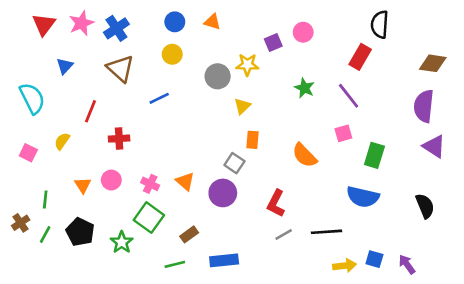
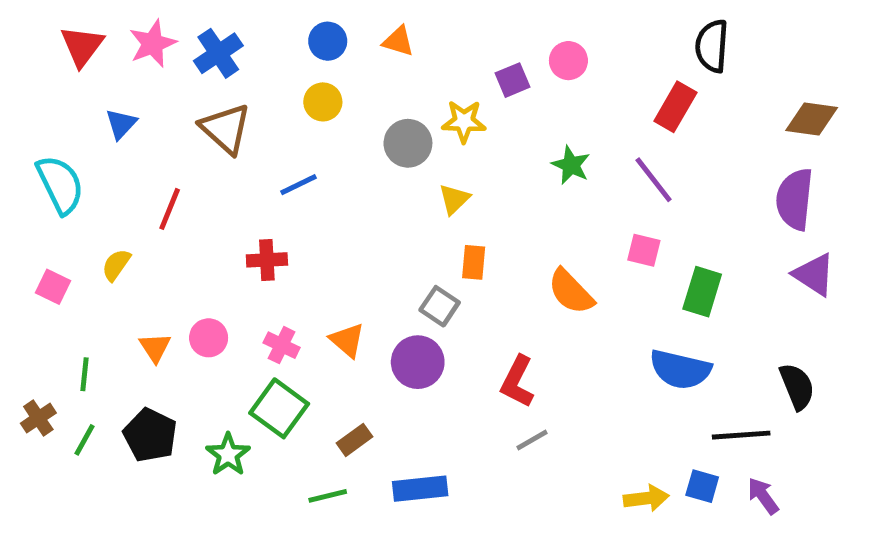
pink square: (343, 133) -> (644, 250), turned 30
red cross: (119, 139) -> (267, 260), moved
black line: (326, 232) -> (741, 435), moved

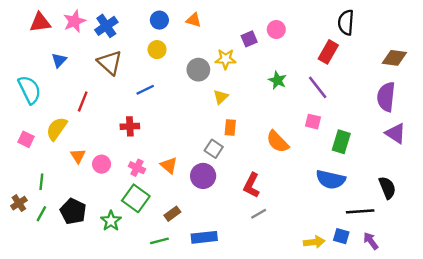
red triangle: (82, 46) -> (40, 22), turned 45
yellow semicircle: (116, 265) -> (57, 129), size x1.5
orange triangle: (155, 348) -> (78, 156), moved

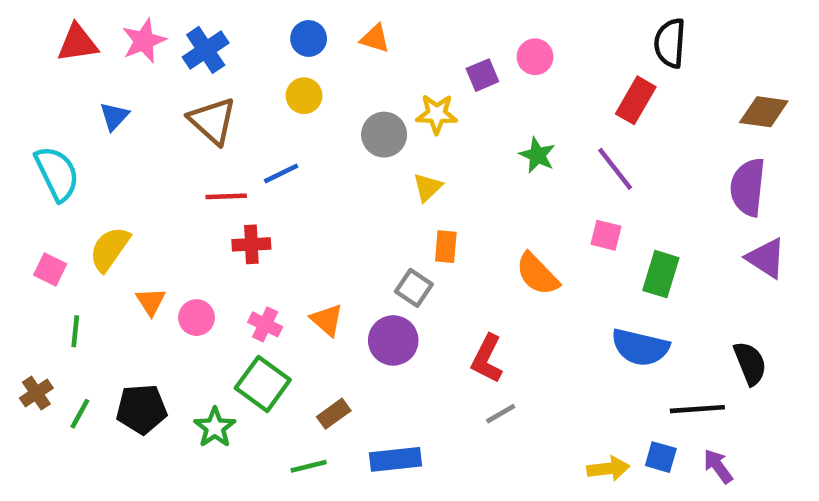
red line: (83, 102) -> (226, 196), moved, turned 66
green line: (41, 182) -> (75, 331), moved
black pentagon: (73, 211) -> (142, 409), turned -30

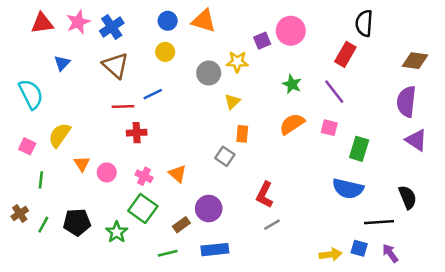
orange triangle: (375, 38) -> (204, 21), size x1.5
pink circle: (535, 57) -> (291, 31), size x1.5
orange semicircle: (537, 274) -> (292, 124), moved, turned 100
purple circle: (393, 340) -> (209, 208), moved

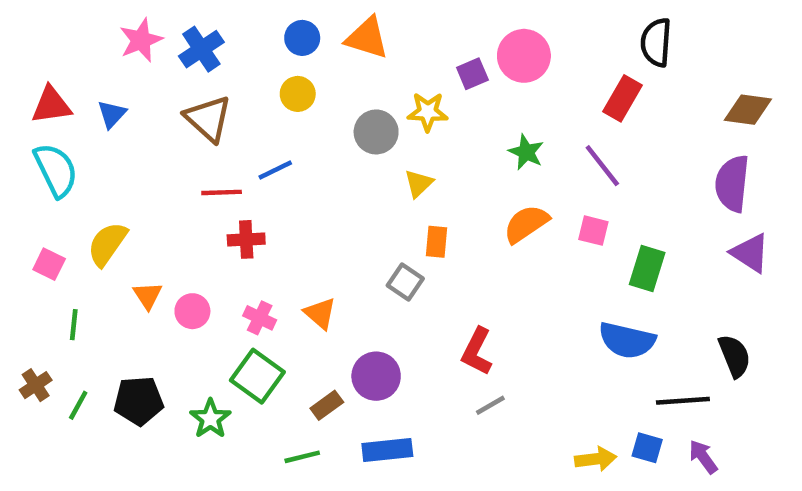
red triangle: (42, 23) -> (51, 105), moved

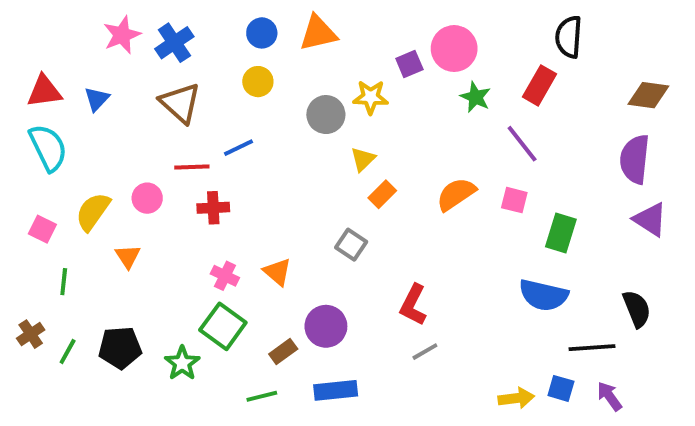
orange triangle: (367, 38) -> (318, 33), turned -30
green star: (526, 152) -> (475, 97), moved
orange rectangle: (437, 242) -> (382, 194), moved, turned 40
pink circle: (192, 311) -> (147, 198), moved

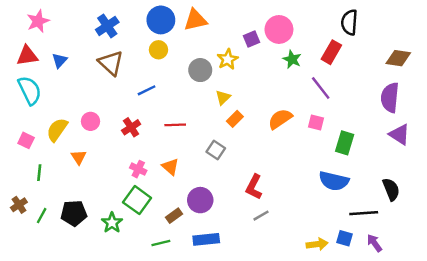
blue circle: (262, 33) -> (161, 20), size x1.5
pink star: (122, 35) -> (38, 21), moved
yellow star: (371, 97) -> (228, 59), turned -30
red line: (192, 167) -> (175, 125), moved
red cross: (213, 208) -> (131, 127), turned -30

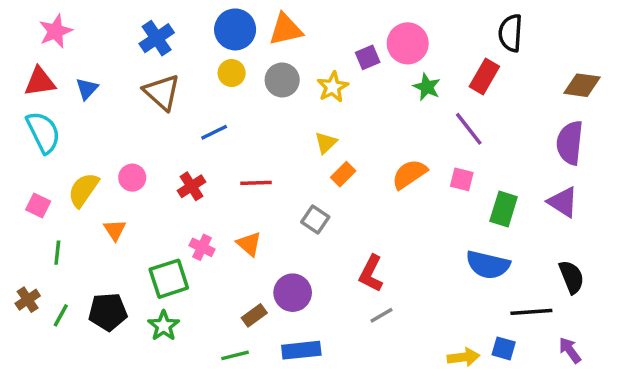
gray circle: (200, 70) -> (282, 80), moved
purple triangle: (399, 134) -> (563, 202), moved
green square: (137, 200) -> (169, 279), moved, turned 36
purple arrow: (374, 243) -> (570, 350), moved

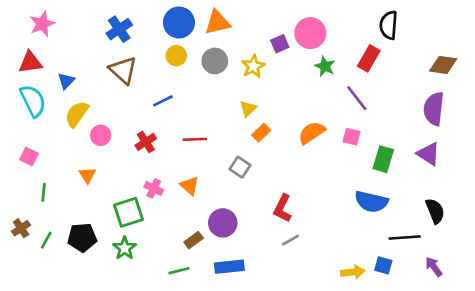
blue triangle: (87, 89) -> (66, 81), moved
yellow semicircle: (83, 190) -> (77, 114), moved

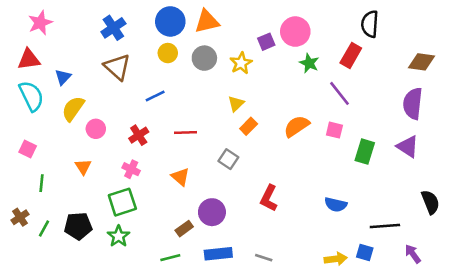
pink cross: (154, 188) -> (131, 169), moved
blue semicircle: (371, 202) -> (336, 205), moved, size x0.7
black semicircle: (435, 211) -> (430, 202), moved
gray line: (290, 240) -> (264, 258), moved, turned 48

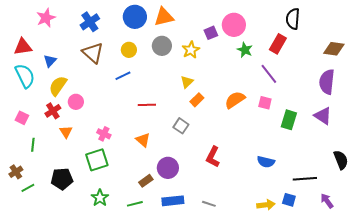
pink star: (40, 23) -> (46, 18), moved
yellow circle: (168, 53) -> (129, 50), moved
red cross: (139, 135) -> (53, 111), moved
green line: (44, 229) -> (28, 188), moved, turned 32
green star: (119, 236) -> (100, 198), moved

